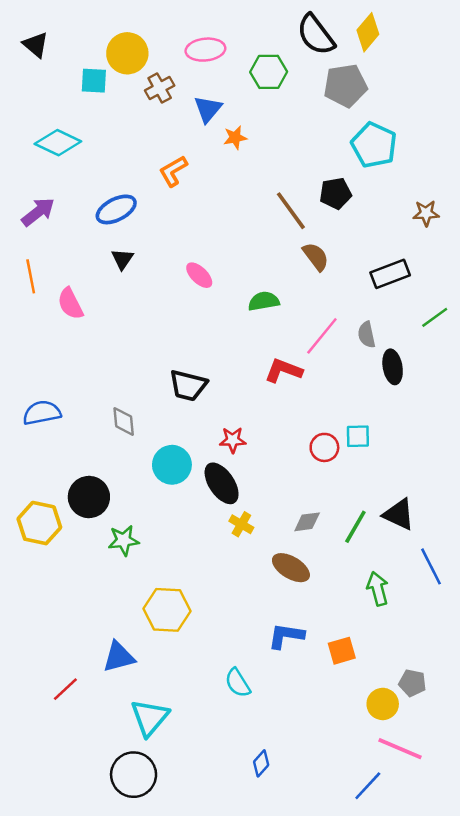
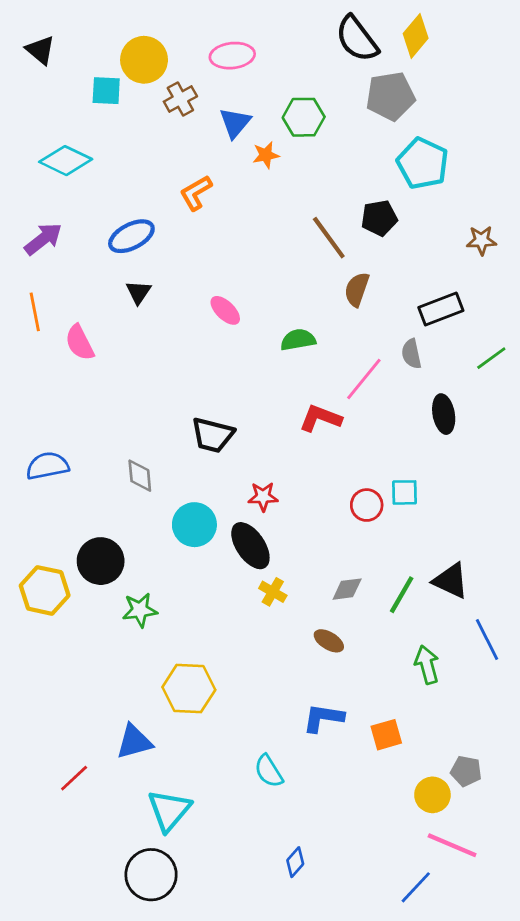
green hexagon: (269, 72) -> (304, 117), moved
brown semicircle: (316, 257) -> (357, 289), turned -124
gray semicircle: (367, 335) -> (411, 354), moved
brown ellipse: (291, 568) -> (329, 641), size x0.7

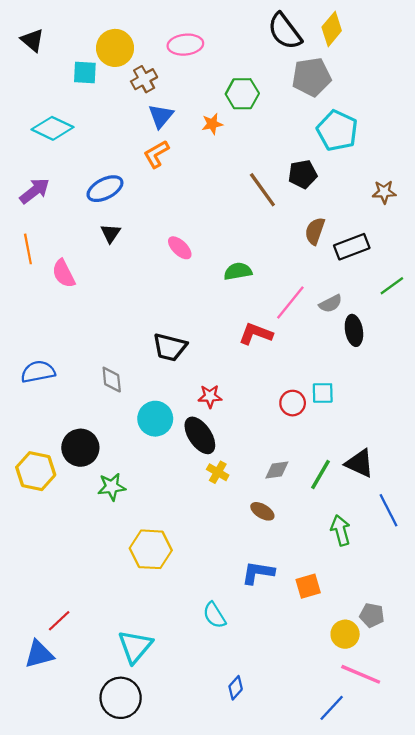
blue triangle: (235, 123) -> (161, 116), moved
brown semicircle: (357, 289) -> (315, 231), moved
gray semicircle: (411, 354) -> (331, 304), moved, turned -105
blue triangle: (134, 742) -> (39, 654), moved

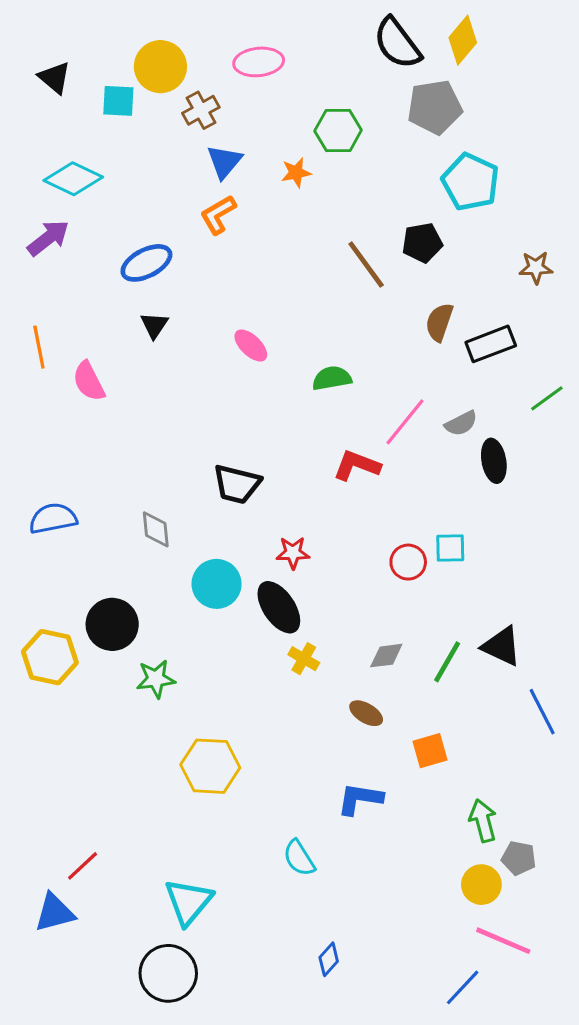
black triangle: (32, 40) -> (55, 78), moved
purple arrow: (35, 191) -> (48, 238), moved
green arrow: (341, 530) -> (483, 821), moved
orange square: (308, 586) -> (430, 751), moved

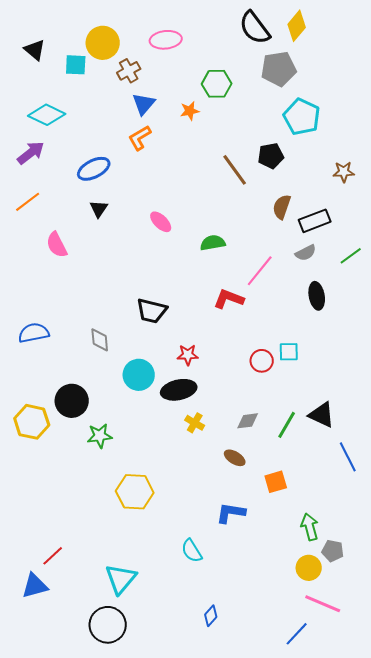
orange line: (39, 347) -> (28, 202), moved, turned 64
gray semicircle: (461, 423) -> (306, 253), moved
black ellipse: (279, 607) -> (179, 390), turned -68

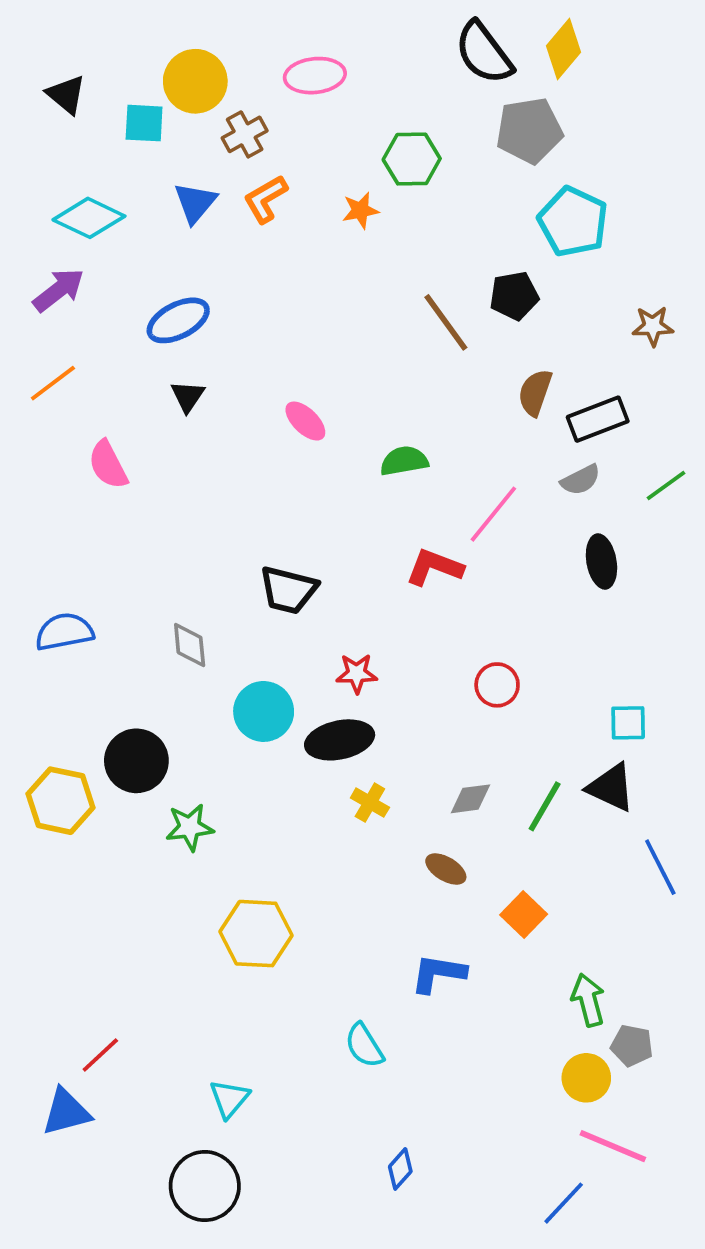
blue triangle: (144, 104) -> (195, 203), moved
orange L-shape: (140, 138) -> (266, 199), moved
cyan square: (289, 352) -> (628, 723), moved
orange square: (276, 482) -> (524, 915), turned -30
cyan triangle: (121, 579) -> (229, 1099), size x0.7

